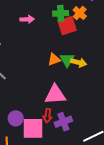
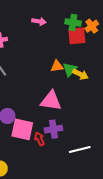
red arrow: (48, 116) -> (40, 139), moved, turned 136

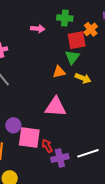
green cross: (73, 22) -> (65, 18), moved
green triangle: (70, 69) -> (72, 57), moved
purple cross: (53, 129) -> (60, 158), moved

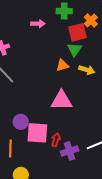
red arrow: (47, 146) -> (56, 140), turned 48

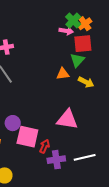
green cross: (64, 11) -> (73, 21), turned 35
orange cross: (91, 20) -> (85, 24), moved
pink arrow: (38, 24) -> (66, 31), moved
pink triangle: (62, 100) -> (67, 119), moved

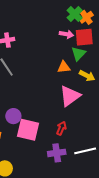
pink arrow: (66, 31) -> (66, 34), moved
pink triangle: (67, 119) -> (70, 96), moved, turned -45
red arrow: (45, 146) -> (61, 128), moved

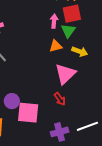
pink arrow: (66, 34) -> (54, 21), moved, turned -88
red arrow: (61, 128) -> (60, 99), moved, turned 128

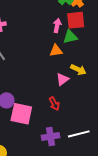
green triangle: (68, 31) -> (70, 37), turned 35
yellow arrow: (80, 51) -> (78, 70), moved
pink triangle: (65, 74) -> (63, 79), size x0.6

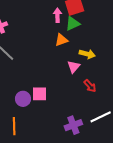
red arrow: (54, 104) -> (90, 86), moved
pink square: (21, 114) -> (40, 94), moved, size x0.7

